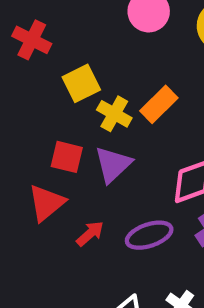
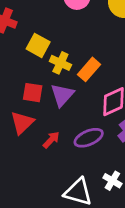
yellow square: (81, 83) -> (38, 45), turned -30
orange rectangle: (159, 104) -> (89, 69), moved

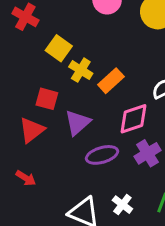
purple triangle: (62, 95) -> (78, 123), moved
red arrow: (51, 140) -> (26, 178), moved, turned 72

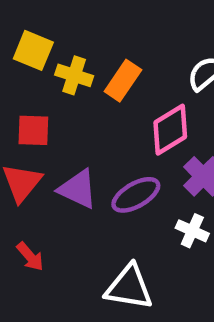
purple triangle: (78, 123) -> (78, 189), moved, turned -40
red arrow: (26, 178) -> (30, 257), turned 30
white cross: (122, 205) -> (192, 231), moved

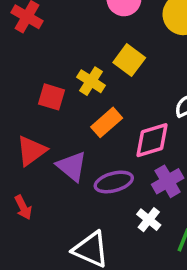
yellow square: (33, 50) -> (129, 60), moved
orange rectangle: (123, 81) -> (107, 122), moved
red square: (33, 130) -> (51, 97), moved

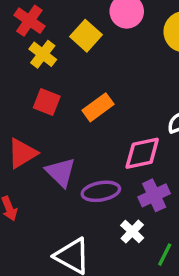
yellow square: (129, 60) -> (86, 36), moved
yellow cross: (91, 81) -> (43, 54), moved
orange rectangle: (107, 122) -> (98, 107), moved

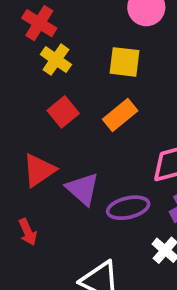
yellow square: (86, 36) -> (124, 62), moved, turned -32
red square: (47, 102) -> (63, 112), turned 32

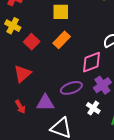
yellow cross: (56, 60) -> (13, 26), moved
purple triangle: (83, 189) -> (45, 103), moved, turned -36

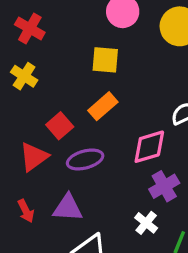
red square: (32, 42) -> (60, 126), moved
purple ellipse: (71, 88) -> (85, 159), moved

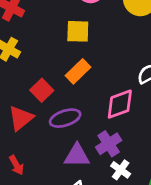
purple cross: (164, 186) -> (109, 144), moved
purple triangle: (68, 208) -> (77, 156), moved

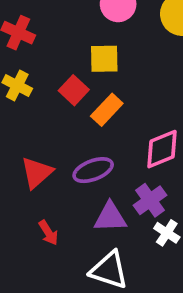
red square: (42, 90) -> (74, 90), moved
red arrow: (16, 165) -> (48, 233), moved

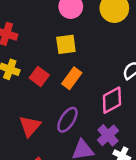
red square: (74, 90) -> (39, 76), moved
purple ellipse: (93, 170) -> (67, 120), turned -30

